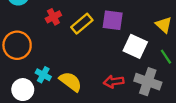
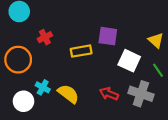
red cross: (53, 17) -> (45, 37), moved
yellow rectangle: (82, 24) -> (81, 51), moved, turned 30
red arrow: (114, 82) -> (109, 94), turned 30

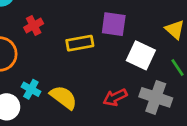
red arrow: (109, 94) -> (115, 97), turned -48

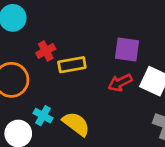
yellow rectangle: (80, 43) -> (72, 65), moved
red arrow: (115, 97) -> (120, 83), moved

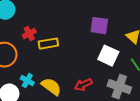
purple square: (127, 50) -> (99, 26), moved
red arrow: (120, 83) -> (83, 85), moved

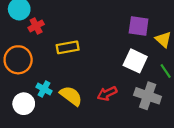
purple square: (99, 26) -> (139, 26), moved
red cross: (29, 34) -> (36, 26), moved

